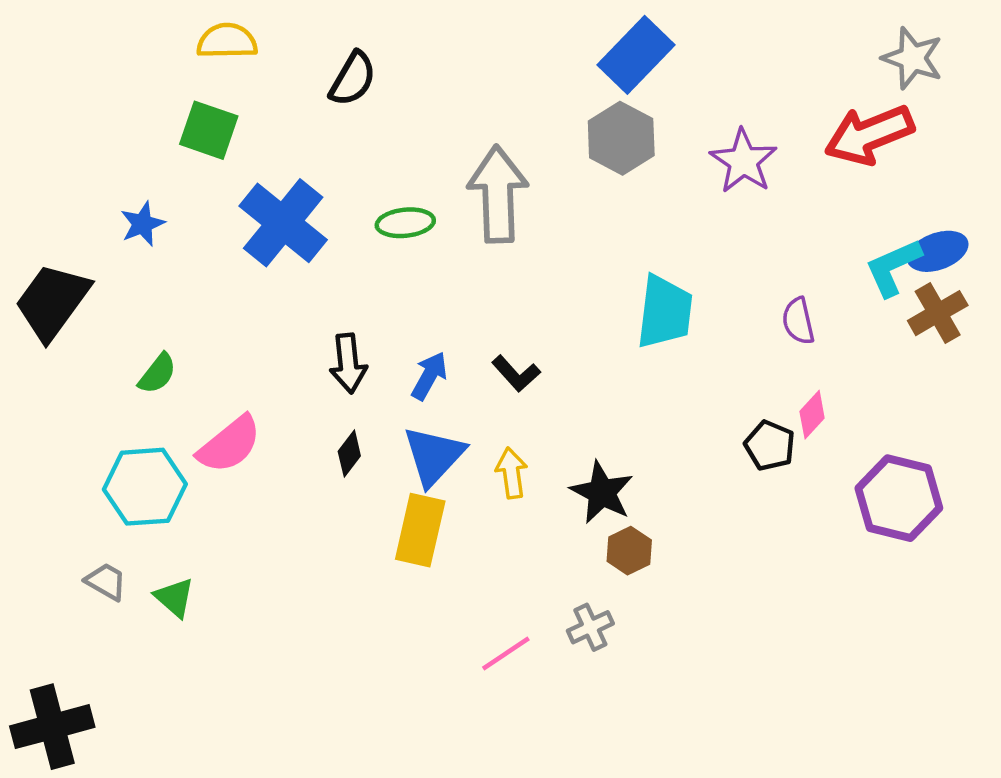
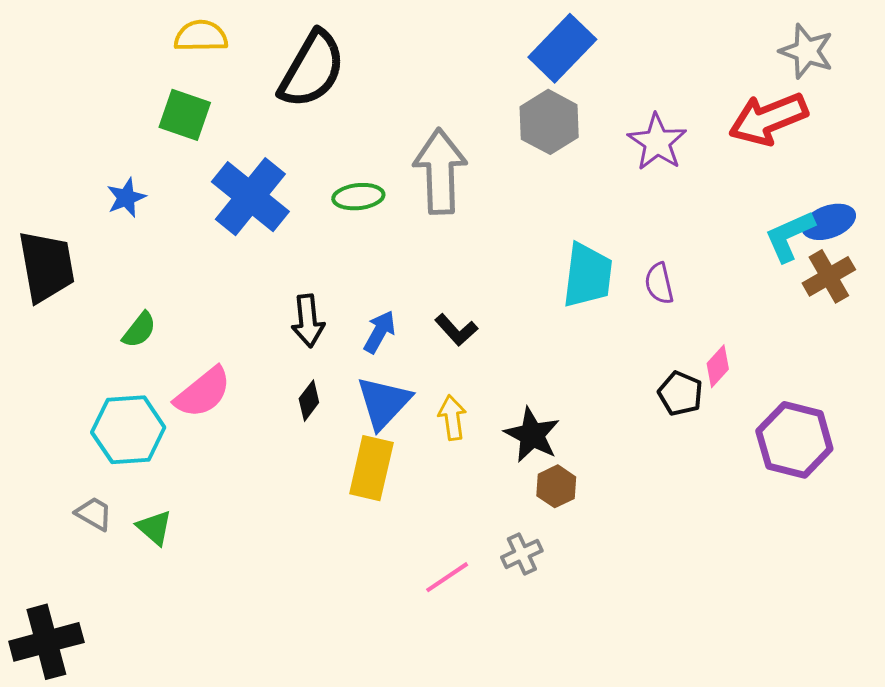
black semicircle: (353, 79) -> (312, 69), size x1.6
black trapezoid: (52, 302) -> (46, 266), turned 134
purple semicircle: (798, 321) -> (659, 283), moved

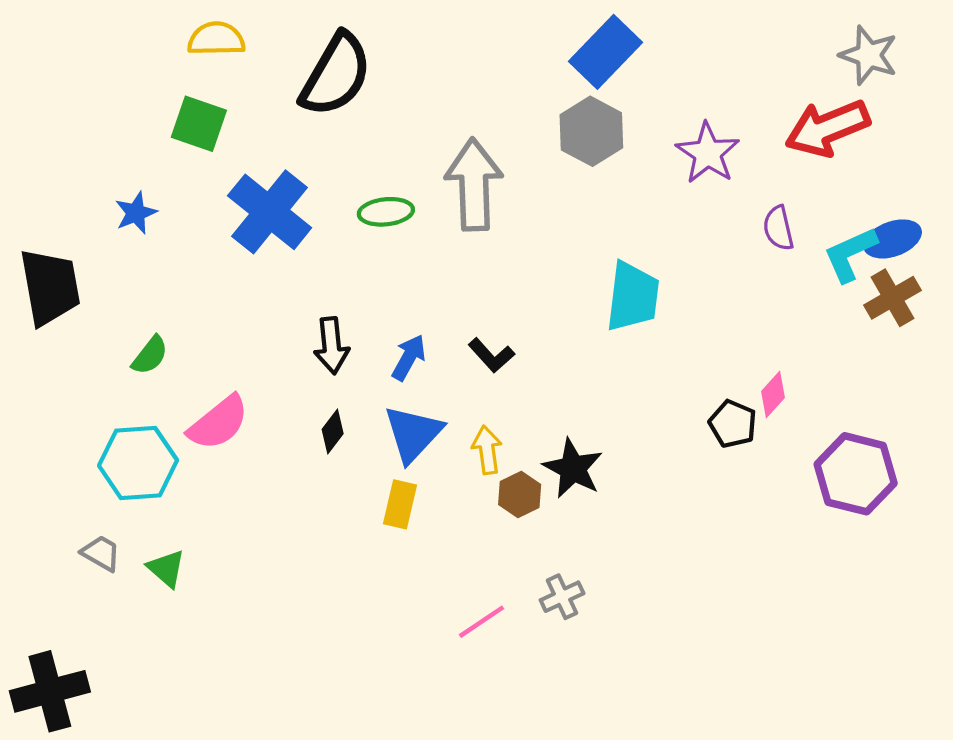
purple semicircle: (659, 283) -> (778, 228), moved
yellow rectangle: (371, 468) -> (400, 504), size x0.7
brown hexagon: (556, 486) -> (520, 494), moved

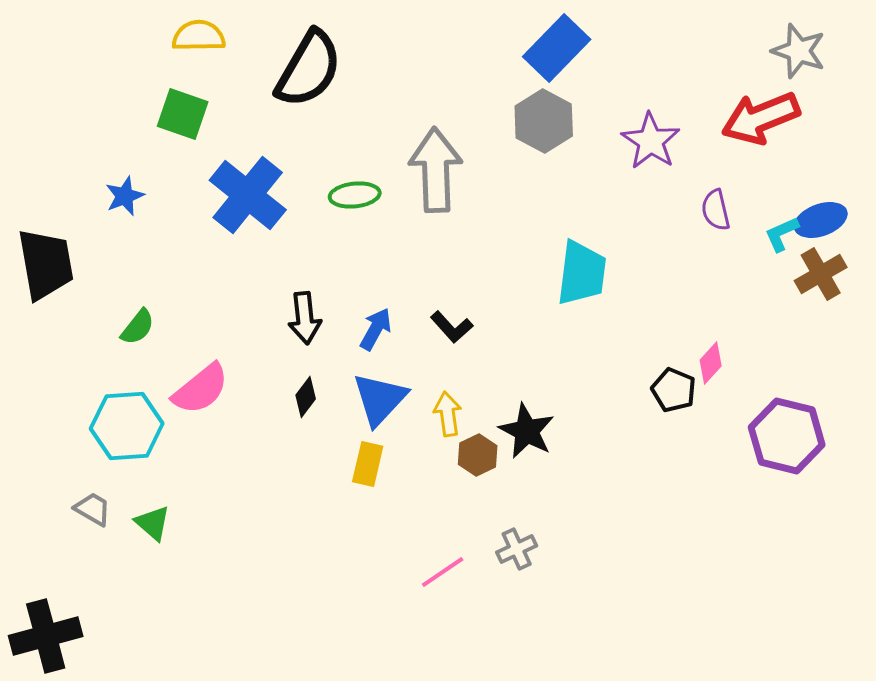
cyan L-shape: (850, 254) -> (782, 234), size x0.7

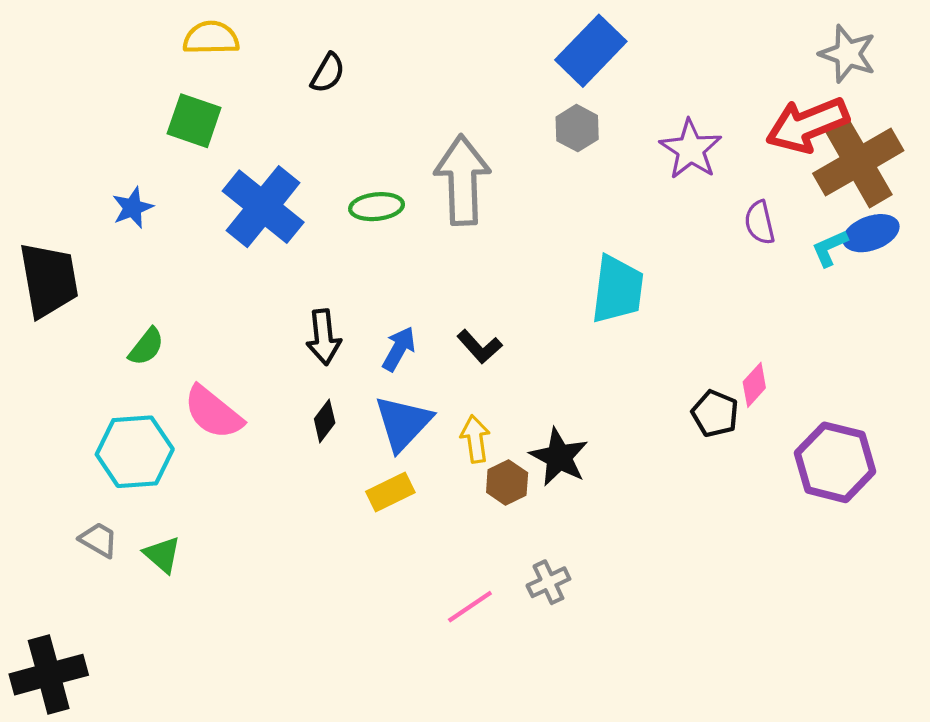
black semicircle: (309, 69) -> (328, 73), size x0.5
gray hexagon: (544, 121) -> (577, 128), size x0.7
brown cross: (821, 274) -> (858, 162), moved, size x1.6
pink semicircle: (201, 389) -> (213, 412), turned 78
yellow rectangle: (368, 464) -> (390, 492), turned 51

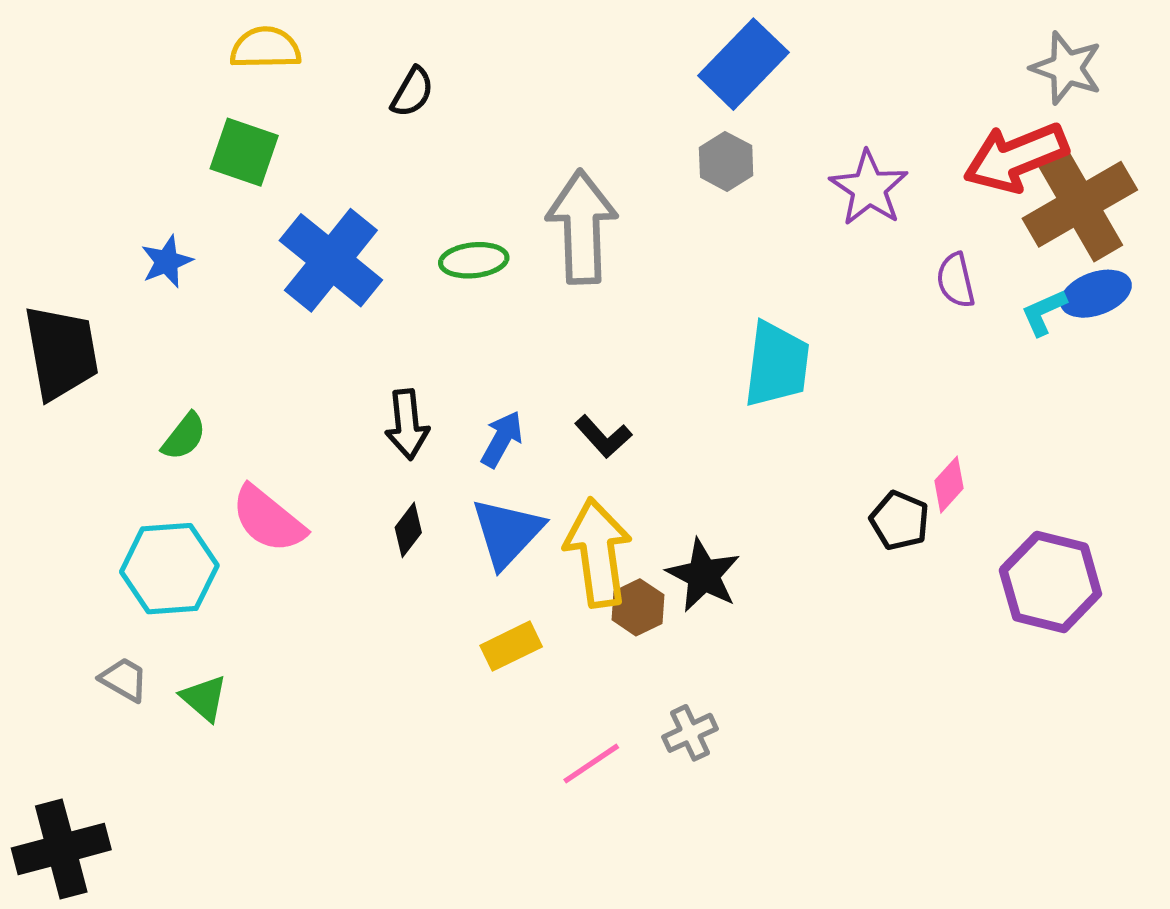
yellow arrow: (475, 439) -> (598, 553), size x1.8
yellow rectangle: (390, 492) -> (511, 646), moved

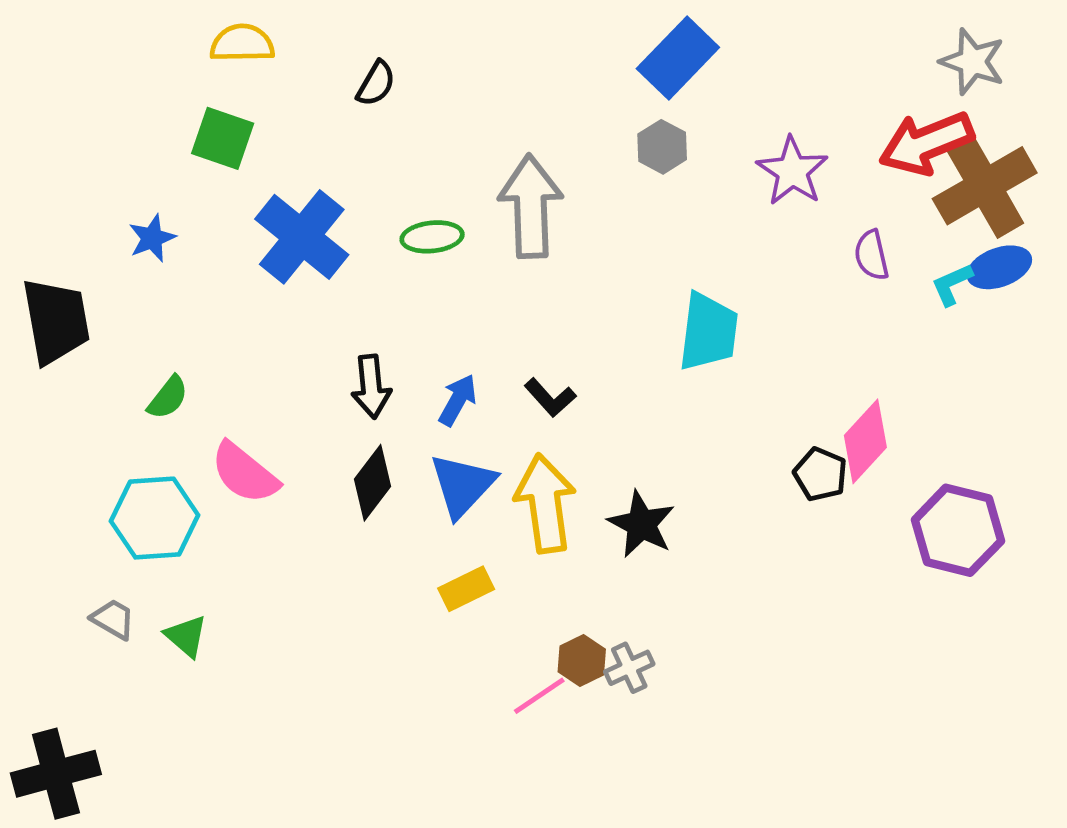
pink diamond: (949, 485) -> (865, 441), size x1.6
black diamond: (408, 530) -> (372, 483), size x1.5
brown hexagon: (638, 607) -> (582, 661), moved

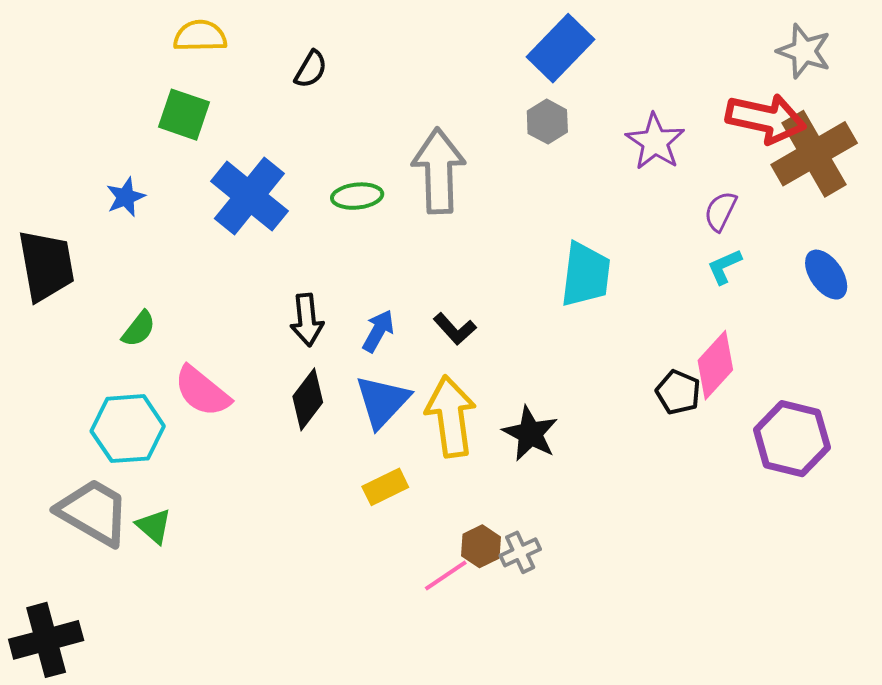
red arrow: (926, 143) -> (766, 119), turned -146
purple semicircle: (871, 255) -> (720, 211), turned 39
blue ellipse: (999, 267) -> (826, 275), moved, turned 75
cyan L-shape: (952, 284) -> (724, 267), moved
gray trapezoid: (113, 619) -> (93, 512), size x2.0

